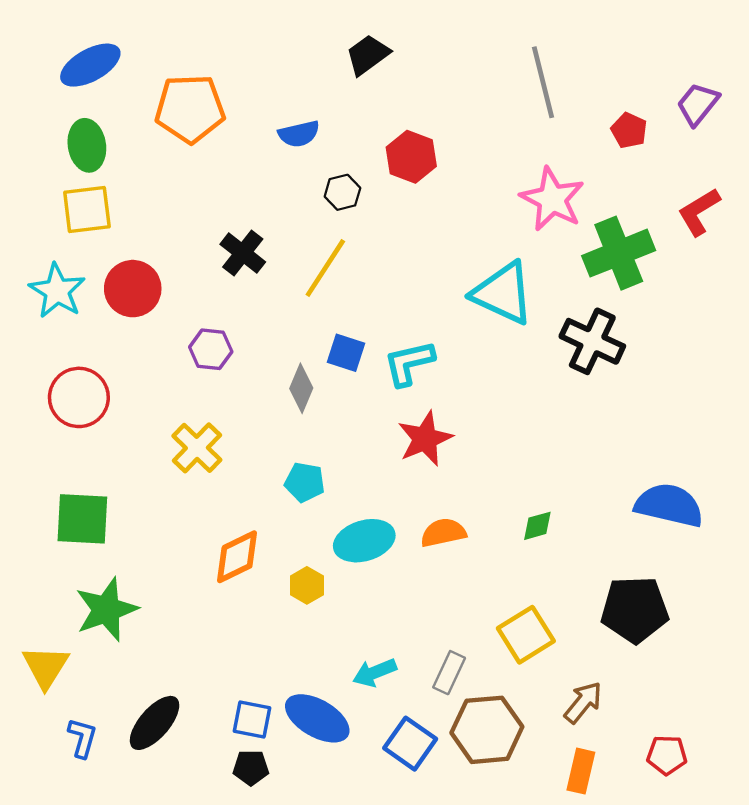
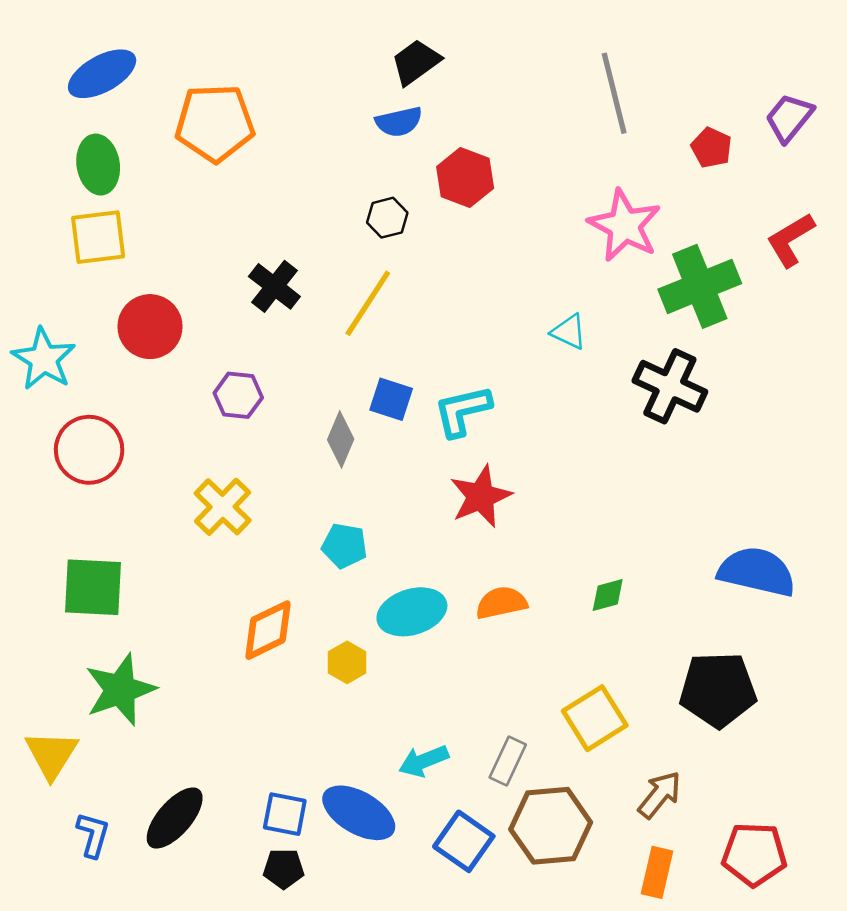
blue semicircle: (299, 134) -> (399, 122), moved
cyan star: (57, 291) -> (44, 359), moved
cyan triangle: (503, 293) -> (569, 332), size x0.5
red pentagon: (667, 755) -> (754, 854), size x1.4

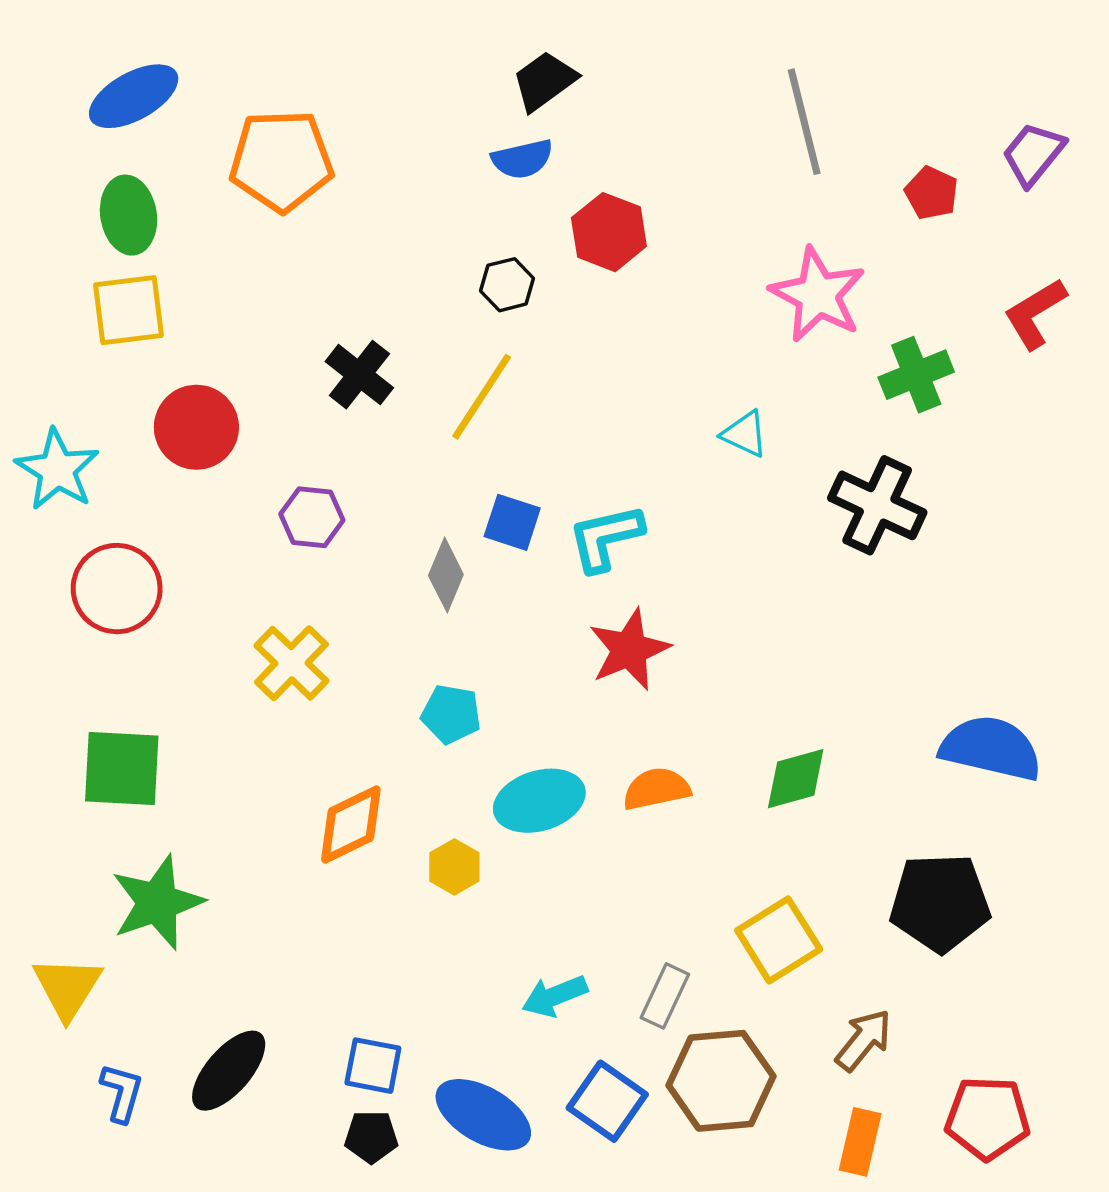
green cross: (700, 286) -> (916, 375), size x0.7
green diamond: (608, 595) -> (796, 779), size x1.4
blue ellipse: (359, 813) -> (483, 1115), moved

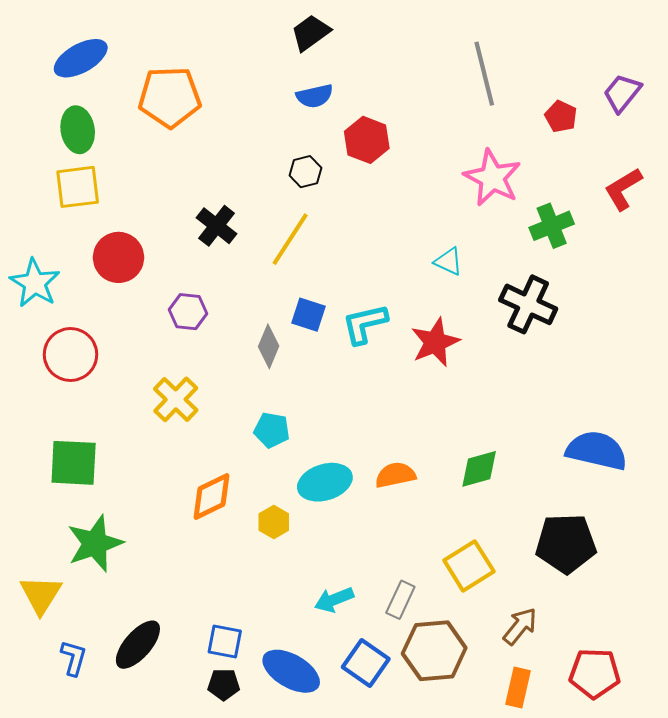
black trapezoid: (544, 81) -> (311, 33), moved
red star: (629, 650) -> (435, 342), moved

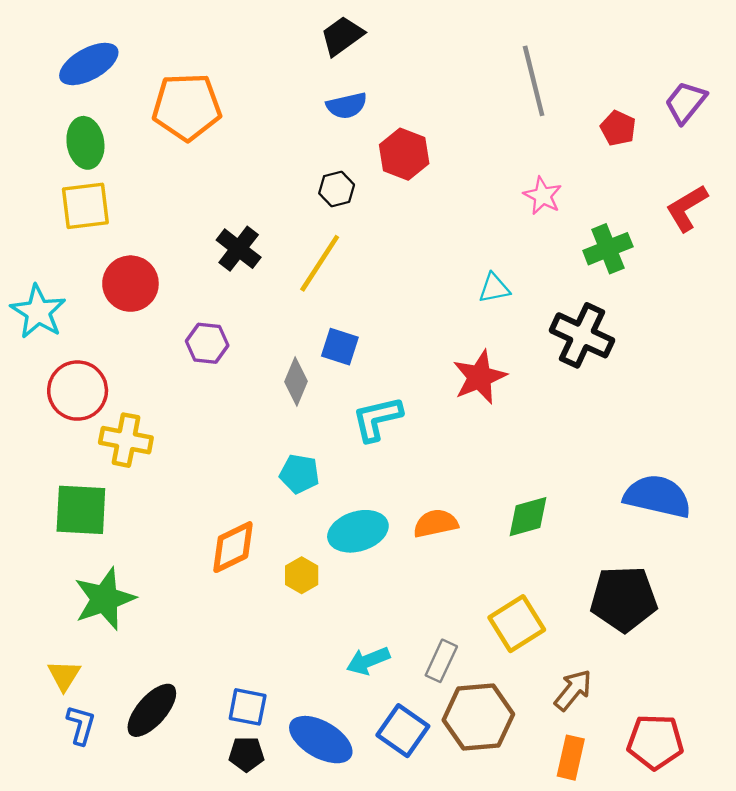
pink star: (492, 178) -> (543, 196), size x0.6
cyan triangle: (448, 262) -> (494, 288), turned -36
cyan L-shape: (365, 324) -> (377, 419), moved
yellow cross: (176, 399) -> (126, 440), moved, turned -33
yellow triangle: (41, 595) -> (64, 675), moved, size x0.7

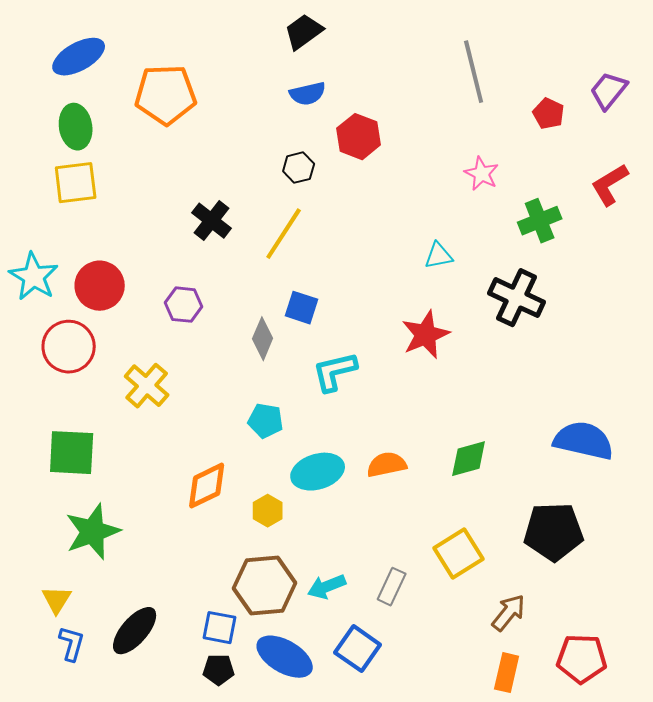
red circle: (130, 284) -> (100, 286), moved
yellow cross: (126, 440) -> (147, 386), moved, turned 30
brown hexagon: (478, 717) -> (265, 586), moved

